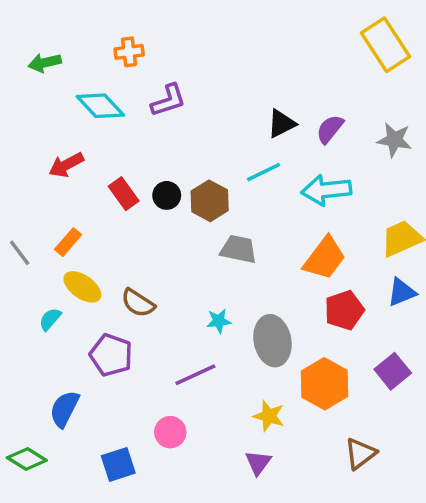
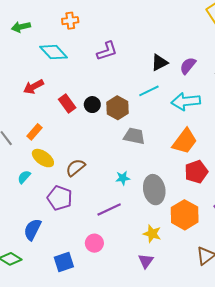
purple L-shape: (168, 100) -> (107, 51), moved
brown semicircle: (138, 303) -> (75, 168), turned 108

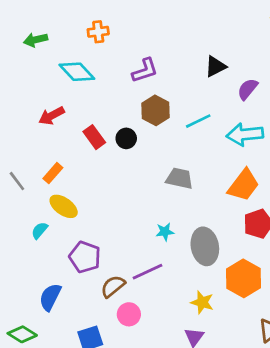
black triangle: (159, 63) -> (216, 66), moved
brown hexagon: (117, 108) -> (156, 110), moved
brown semicircle: (75, 168) -> (113, 286), moved

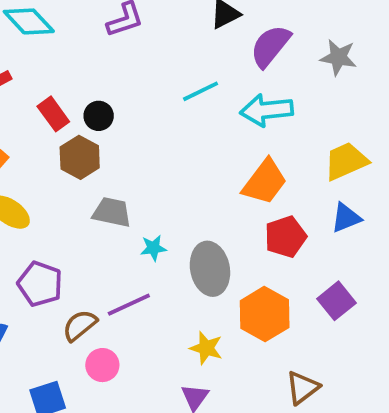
purple semicircle: (247, 89) -> (270, 46), size x1.4
brown hexagon: (156, 110) -> (80, 157), moved
gray trapezoid: (180, 178) -> (112, 212), moved

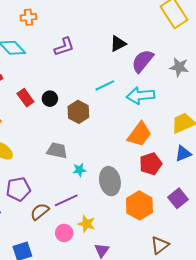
brown hexagon: (80, 157) -> (78, 112), moved
purple pentagon: (40, 284) -> (18, 189), turned -30
yellow star: (206, 348) -> (87, 224), moved
pink circle: (102, 365) -> (64, 233), moved

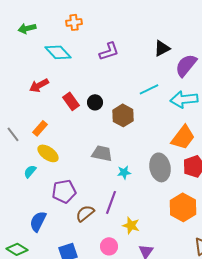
gray ellipse: (110, 181) -> (160, 167), moved
purple line: (66, 200) -> (111, 202), turned -45
pink circle: (64, 233) -> (109, 246), moved

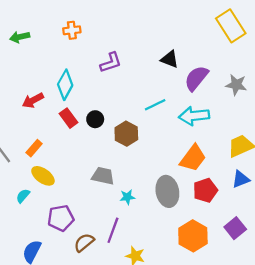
black triangle: (162, 48) -> (170, 59), turned 48
cyan diamond: (58, 52) -> (65, 85), moved, turned 72

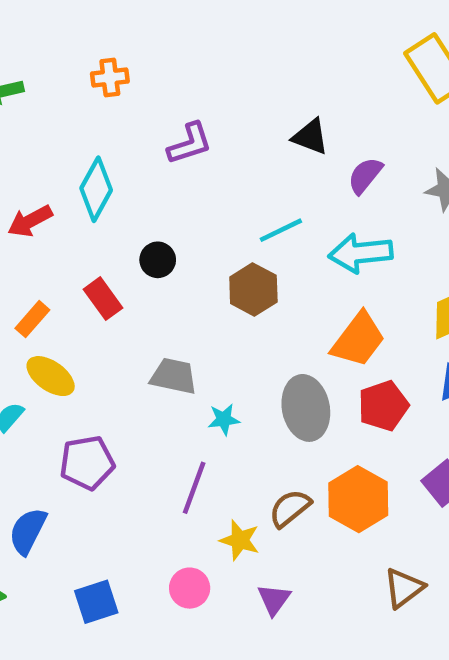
purple semicircle: (196, 78) -> (365, 175), size x0.7
red rectangle: (69, 118) -> (103, 299), moved
brown hexagon: (126, 134) -> (253, 289), moved
brown semicircle: (84, 243) -> (290, 508), moved

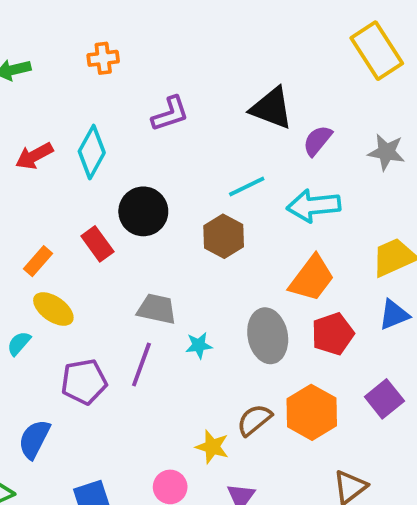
black triangle: (310, 137) -> (272, 108), size x1.4
red arrow: (30, 221) -> (34, 156), moved
black circle: (158, 260) -> (143, 211), size x1.6
purple line: (194, 488) -> (141, 364), moved

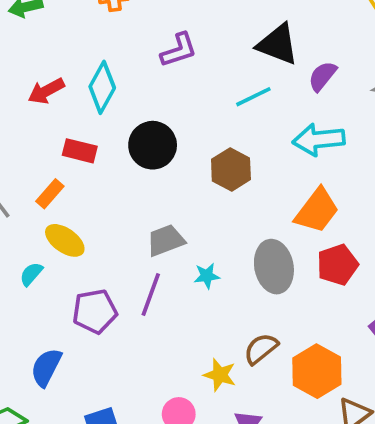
cyan line: (247, 187) -> (253, 97), moved
red rectangle: (97, 244) -> (80, 151), moved, turned -40
gray trapezoid: (157, 309) -> (166, 240), turned -33
orange hexagon: (312, 412) -> (317, 371), moved

